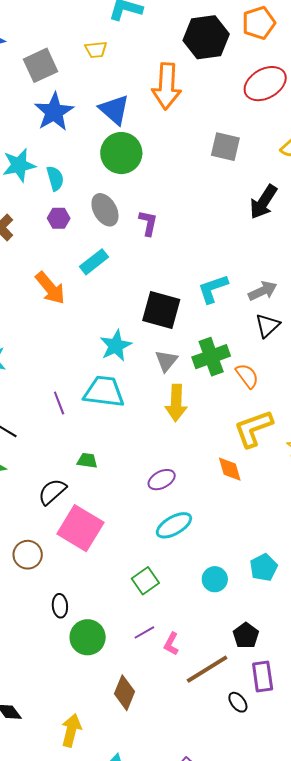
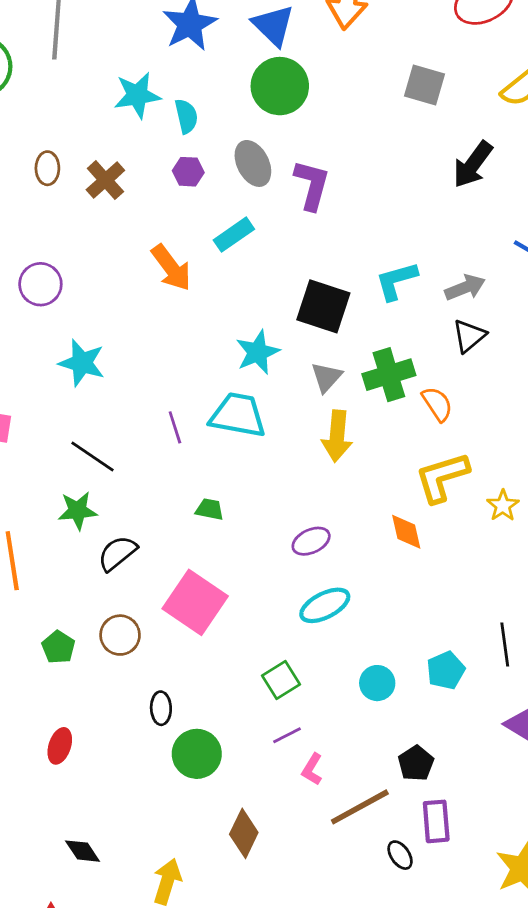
purple L-shape: (148, 223) -> (312, 185), size x1.4
black semicircle: (52, 492) -> (117, 553), moved
purple line: (144, 632) -> (287, 735), moved

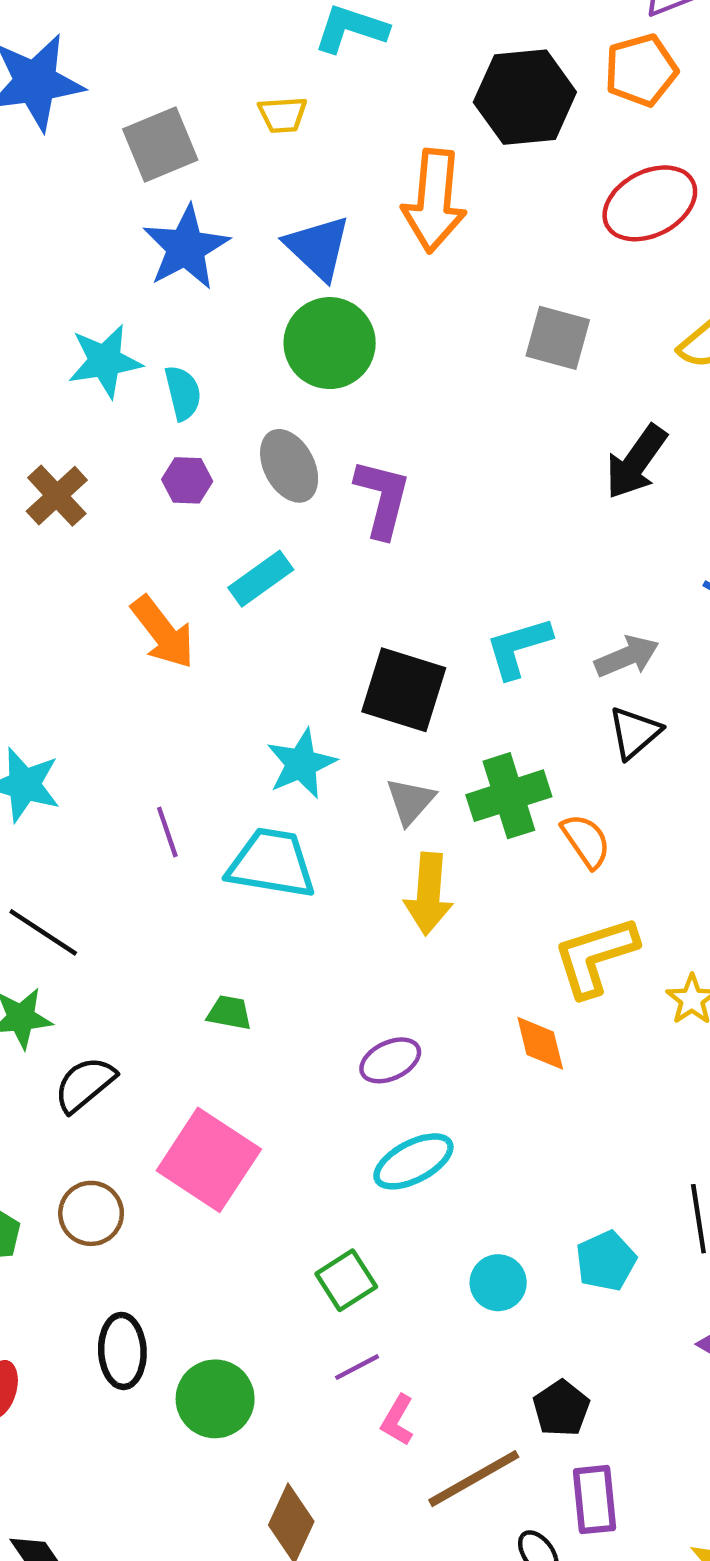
purple line: (175, 427) -> (167, 832), moved
black ellipse: (161, 708) -> (122, 1351), moved, size x1.4

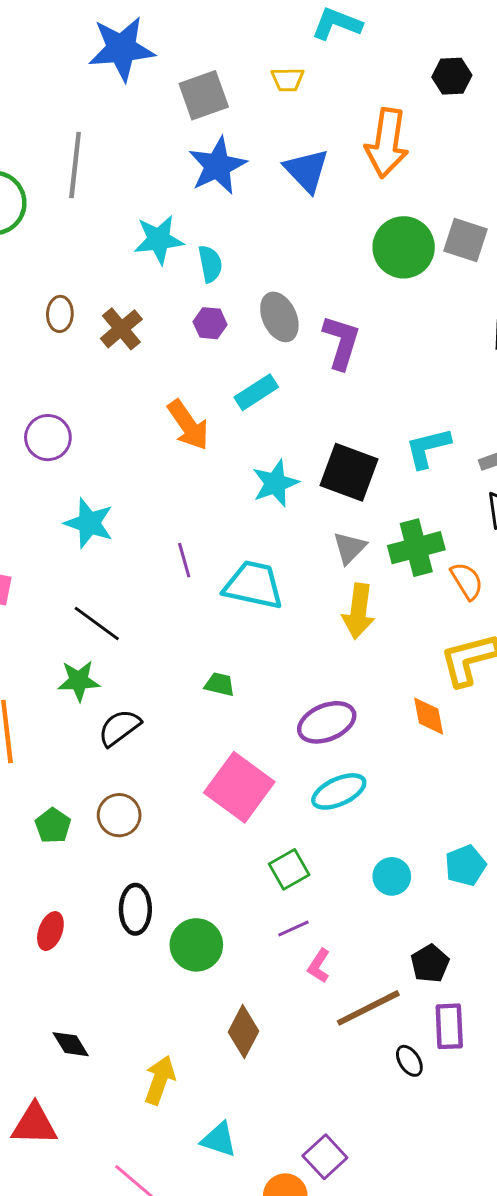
black hexagon: (525, 97) -> (452, 76), size x0.6
green circle: (330, 343) -> (404, 247), moved
cyan star: (301, 764) -> (275, 483), moved
purple ellipse: (390, 1060) -> (327, 722), size x1.4
pink square: (209, 1160) -> (239, 787), moved

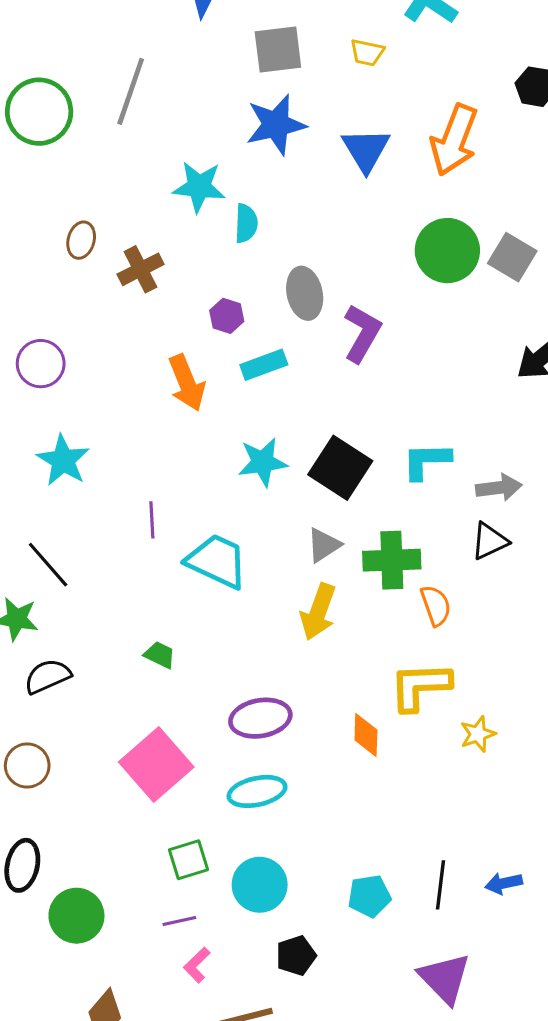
purple hexagon: (210, 323) -> (227, 316), moved
cyan circle: (392, 876) -> (260, 885), moved, size x1.4
black pentagon: (430, 964) -> (296, 956), moved

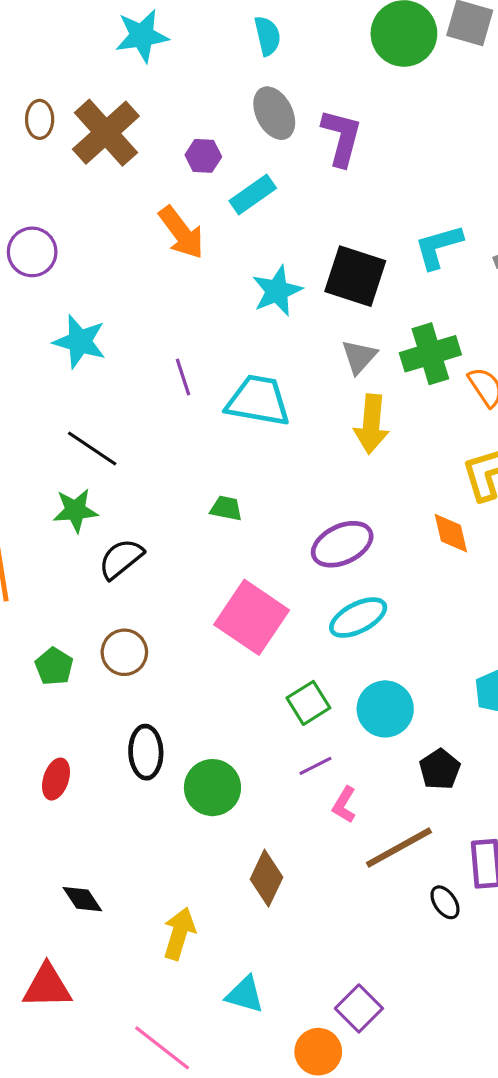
cyan semicircle: (246, 223) -> (267, 36), moved
brown cross: (141, 269) -> (106, 133), size x1.5

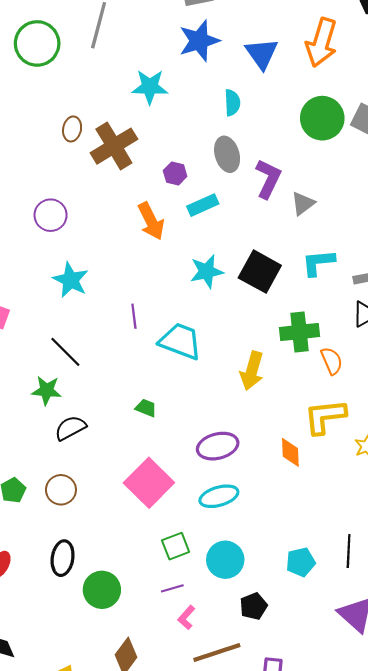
gray triangle: (359, 357) -> (303, 204), moved

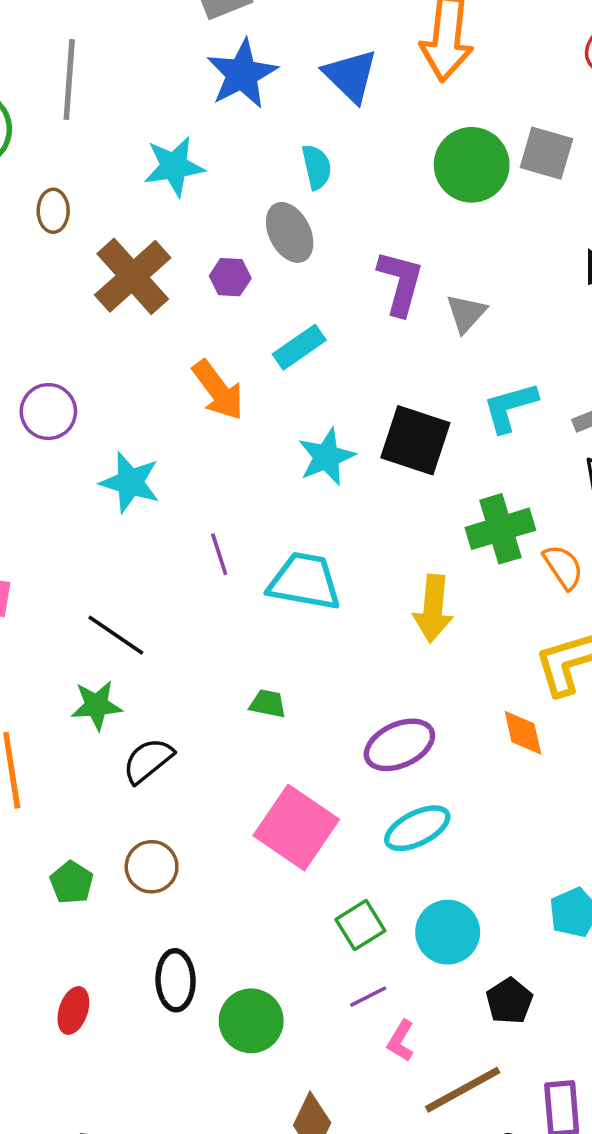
brown ellipse: (72, 129) -> (53, 211), moved
gray ellipse: (227, 154) -> (290, 232), moved
purple hexagon: (175, 174) -> (230, 277), moved
cyan star: (71, 280) -> (130, 482), moved

